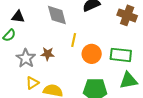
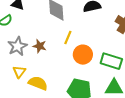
yellow triangle: (32, 83) -> (19, 72), turned -32

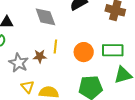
yellow line: (68, 38) -> (55, 47), moved

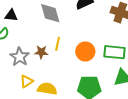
yellow triangle: (28, 87) -> (27, 81), turned 32

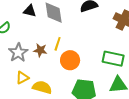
black triangle: (11, 15) -> (30, 11), moved
orange circle: (85, 51) -> (70, 60), moved

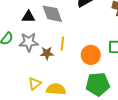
gray star: (18, 53) -> (29, 42), moved, turned -30
orange circle: (70, 60) -> (91, 55), moved

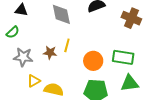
black triangle: (29, 17) -> (21, 10), moved
gray star: (29, 42) -> (23, 57), moved

